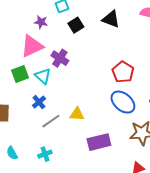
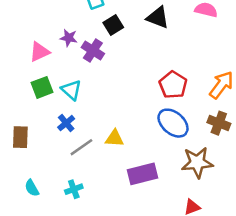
purple star: (41, 22) -> (69, 38), moved
pink triangle: (32, 46) -> (39, 52), moved, size x0.7
purple cross: (60, 58) -> (93, 51), moved

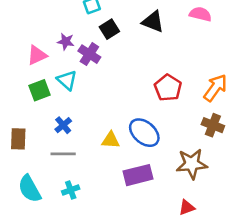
cyan triangle: (71, 90) -> (67, 80), moved
blue ellipse: (173, 123) -> (144, 133), moved
gray line: (81, 147) -> (63, 154), moved, turned 35
cyan semicircle: (32, 188) -> (30, 189), size x1.6

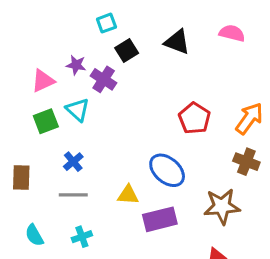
yellow triangle: (111, 140) -> (128, 195), moved
cyan semicircle: (30, 189) -> (34, 235), size x0.7

